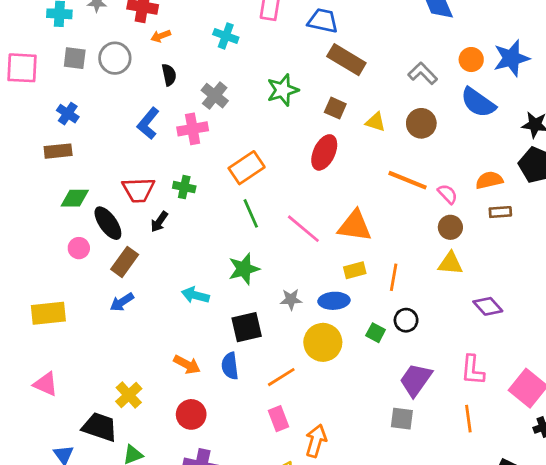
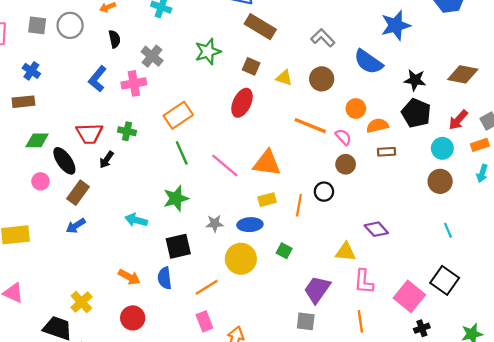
orange circle: (471, 60) -> (356, 108), moved
yellow triangle: (450, 263) -> (346, 252), moved
black circle: (406, 320) -> (324, 192), moved

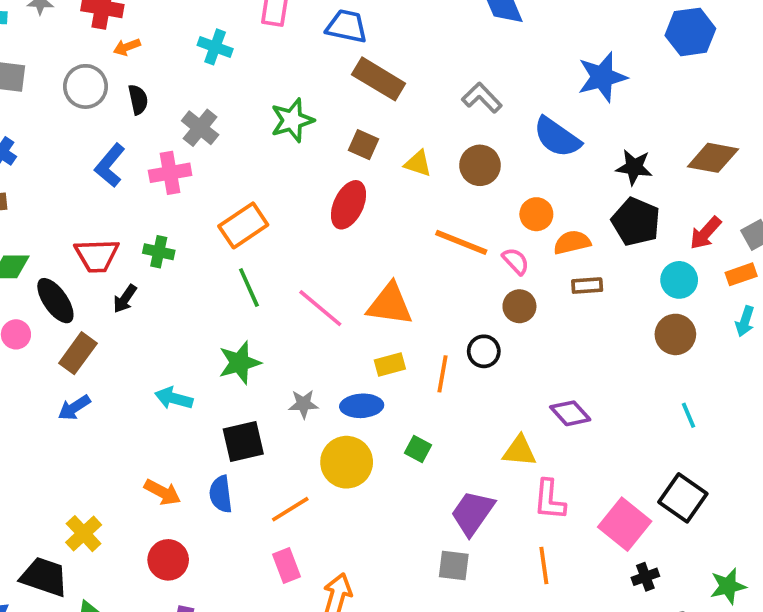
gray circle: (70, 25) -> (85, 86), moved

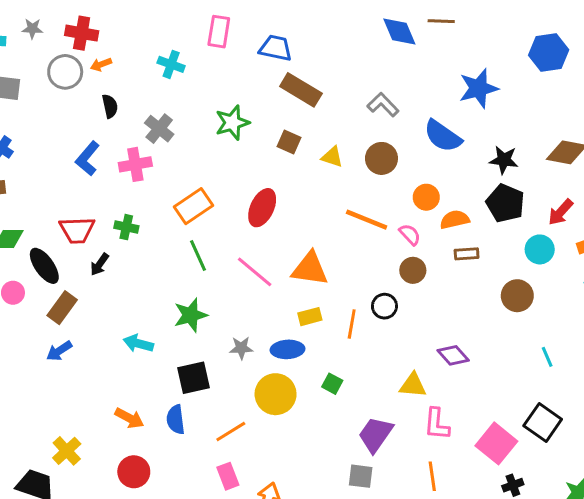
gray circle: (85, 86) -> (65, 72), moved
red ellipse: (348, 205) -> (262, 208), moved
brown circle: (675, 334) -> (517, 296), moved

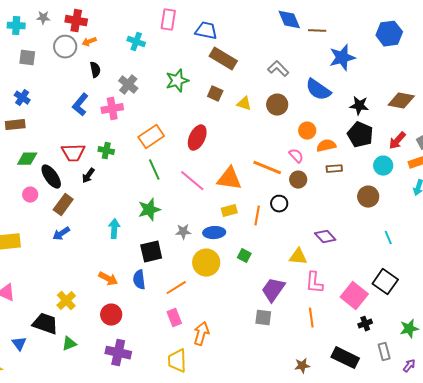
brown line: (441, 21) -> (317, 31), moved
orange line: (367, 220) -> (267, 168), moved
cyan arrow: (138, 343) -> (114, 229), turned 78

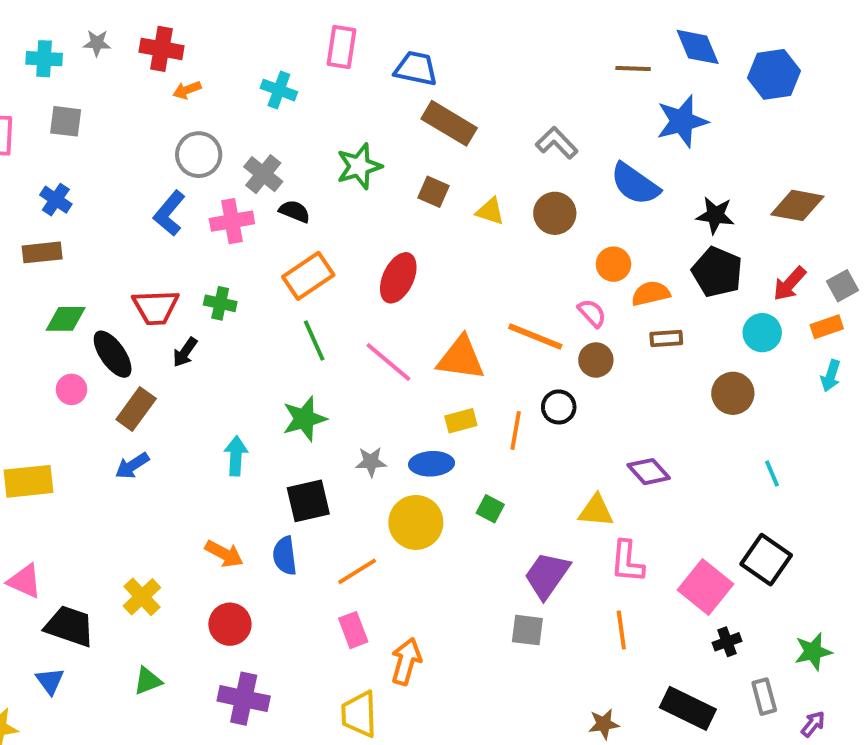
blue diamond: (289, 20) -> (698, 47), moved
gray circle: (65, 47) -> (199, 155), moved
black semicircle: (95, 70) -> (295, 211), moved, turned -56
black trapezoid: (45, 324) -> (70, 626), moved

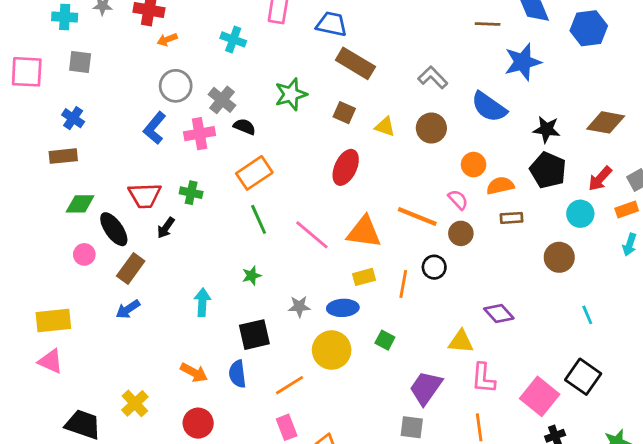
red ellipse: (398, 278) -> (346, 167), moved
green star: (304, 419) -> (252, 276), size x0.6
pink triangle: (25, 581) -> (51, 361), moved

